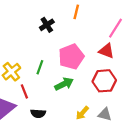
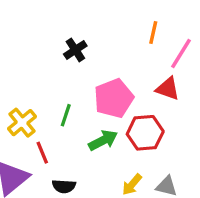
orange line: (76, 12) -> (153, 33), moved
red hexagon: (104, 81) -> (145, 133), moved

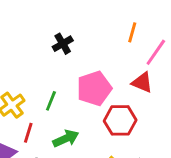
green arrow: (103, 140) -> (66, 139), moved
red line: (42, 153) -> (28, 133), turned 36

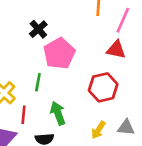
pink pentagon: (94, 88) -> (59, 53), moved
green arrow: (66, 139) -> (58, 113), turned -75

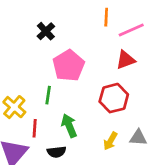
pink line: (123, 20) -> (131, 30), turned 45
black cross: (38, 29) -> (46, 31), moved
red triangle: (116, 50) -> (126, 60), turned -30

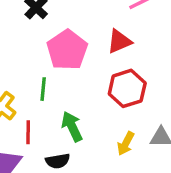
red triangle: (126, 60) -> (119, 41), moved

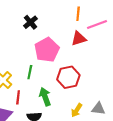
red triangle: (119, 41) -> (79, 39), moved
red hexagon: (127, 88) -> (68, 77), moved

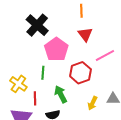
black cross: (30, 22) -> (37, 25), size x1.6
pink line: (97, 25) -> (105, 56), moved
red triangle: (79, 39) -> (85, 34), turned -42

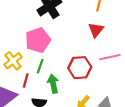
pink pentagon: (56, 49) -> (38, 40), moved
green line: (43, 73) -> (40, 66), moved

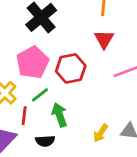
green line: (40, 66) -> (40, 95), turned 40
red hexagon: (80, 68) -> (71, 68), moved

